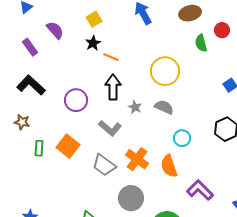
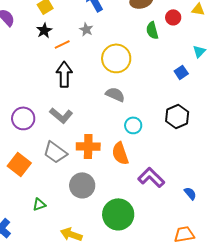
orange line: (111, 57) -> (62, 44), turned -49
purple circle: (76, 100) -> (23, 118), moved
gray star: (135, 107) -> (86, 29), moved
orange square: (68, 146) -> (19, 164), moved
orange cross: (137, 159) -> (88, 146), turned -35

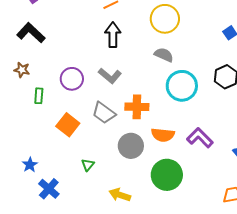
cyan circle: (133, 125) -> (182, 86), size x1.8
orange semicircle: (120, 153) -> (163, 135), moved, turned -65
green triangle: (39, 204) -> (88, 165), turned -32

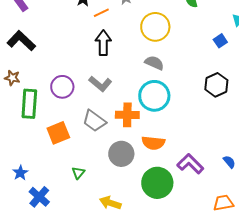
cyan circle: (182, 86) -> (154, 96), moved
green rectangle: (39, 96) -> (29, 104), size x1.8
orange square: (68, 125) -> (58, 133), turned 30
purple L-shape: (200, 138) -> (190, 164), moved

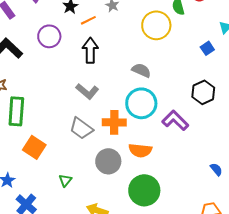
yellow circle: (155, 27) -> (156, 25), moved
purple circle: (62, 87) -> (49, 36), moved
orange square: (58, 133) -> (34, 147), moved, turned -35
purple L-shape: (190, 164) -> (175, 120), moved

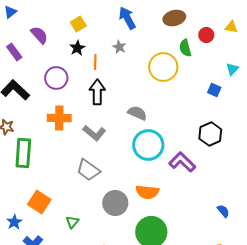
orange line: (88, 20) -> (95, 62), turned -63
blue square: (207, 48) -> (214, 90), turned -32
gray semicircle: (141, 70) -> (137, 113), moved
orange cross: (114, 122) -> (59, 118), moved
orange square: (34, 147) -> (39, 202), moved

